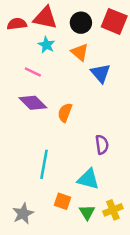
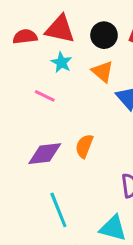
purple diamond: (33, 103) -> (45, 154), moved, turned -52
cyan line: (44, 164) -> (58, 210), turned -32

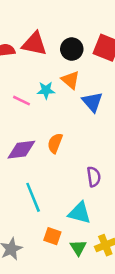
cyan star: (61, 62) -> (46, 90), moved, turned -30

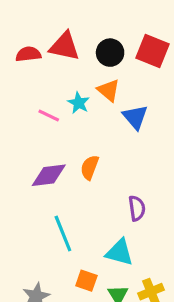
cyan star: (46, 90) -> (79, 103), turned 30

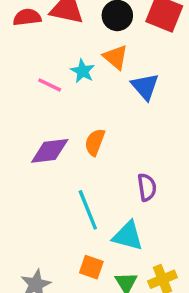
cyan line: (63, 233) -> (88, 210), moved

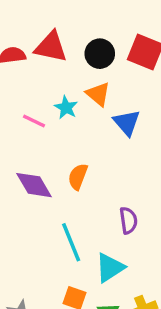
purple diamond: (50, 151) -> (34, 185), turned 66
cyan triangle: (128, 236) -> (110, 268), turned -48

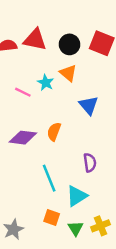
blue triangle: (127, 123) -> (89, 105), moved
purple diamond: (34, 185) -> (23, 138), turned -52

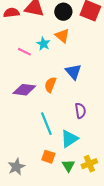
blue triangle: (89, 105) -> (73, 72), moved

